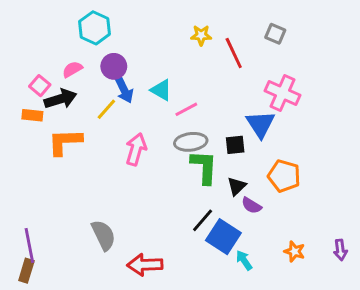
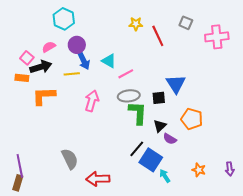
pink cross: (283, 93) -> (217, 37), moved, turned -30
yellow line: (106, 109) -> (72, 74), turned 42

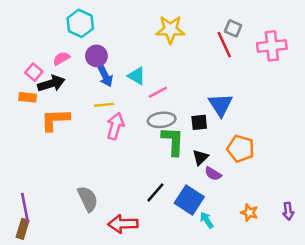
yellow star: (136, 24) -> (170, 30), size x1.6
red line: (158, 36) -> (224, 45), moved
yellow line: (72, 74) -> (104, 105), moved
black line: (137, 149) -> (155, 192), moved

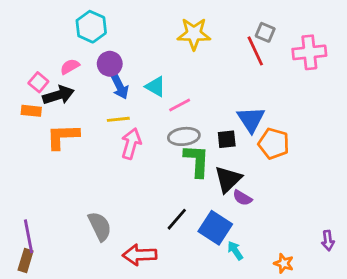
orange pentagon: (241, 149) -> (274, 144), moved
black triangle: (200, 157) -> (228, 179), size x1.5
orange star: (249, 213) -> (284, 263), moved

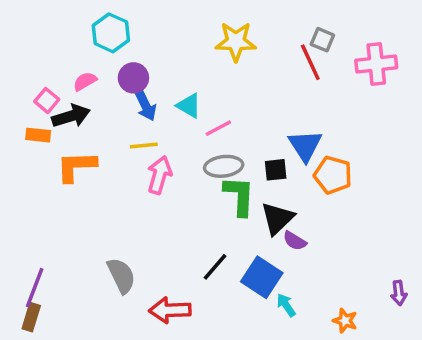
purple line: (28, 236) -> (35, 288), turned 32

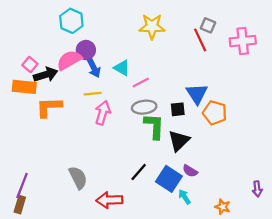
pink semicircle: (85, 81) -> (69, 60), moved, size x1.6
orange rectangle: (38, 135) -> (24, 87), size x1.5
purple semicircle: (295, 241) -> (190, 171), moved

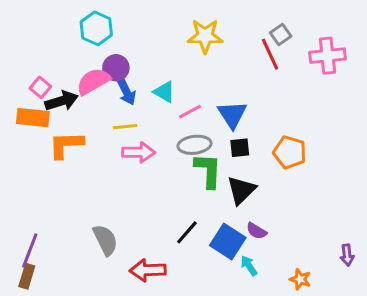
gray square: (208, 25) -> (281, 34), turned 32
blue triangle: (197, 94) -> (232, 115), moved
pink arrow: (103, 113) -> (139, 152), turned 75

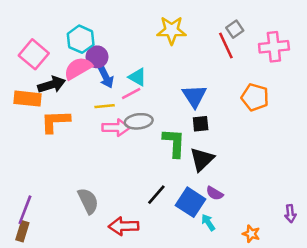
cyan hexagon: (96, 28) -> (81, 39), moved
pink square: (40, 87) -> (34, 54), moved, size x1.6
pink line: (190, 112) -> (131, 94), moved
gray ellipse: (195, 145) -> (139, 121), moved
orange pentagon: (290, 152) -> (255, 97), moved

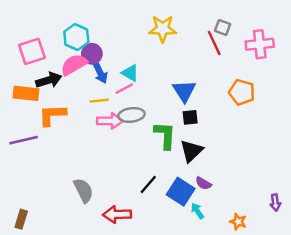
gray square: (235, 29) -> (223, 27), turned -35
pink square: (34, 54) -> (32, 51), turned 32
purple line: (25, 210) -> (24, 140), moved, turned 56

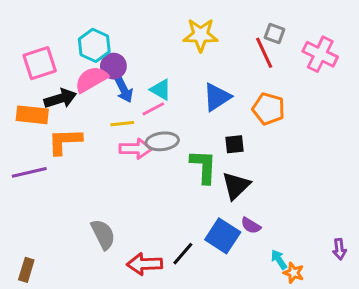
pink cross: (260, 44) -> (320, 54), turned 32
blue triangle: (184, 91) -> (217, 97), moved, turned 30
orange pentagon: (242, 92) -> (269, 109), moved
black line: (148, 184) -> (183, 254), moved
cyan arrow: (197, 211) -> (279, 259), moved

